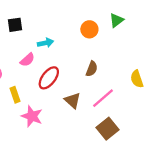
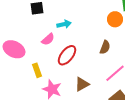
orange circle: (89, 29) -> (115, 19), moved
brown triangle: (73, 100) -> (82, 84), moved, turned 49

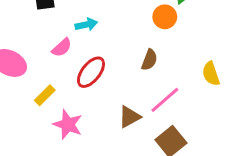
yellow rectangle: (37, 70) -> (45, 95), turned 64
brown triangle: (82, 84) -> (129, 117), moved

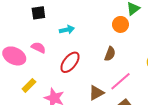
pink semicircle: (62, 48) -> (38, 48), moved, turned -112
yellow rectangle: (45, 95) -> (29, 85), moved

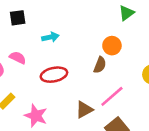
orange circle: (120, 24) -> (112, 46), moved
red ellipse: (70, 62) -> (54, 75), turned 40

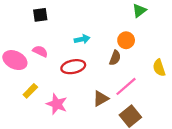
cyan arrow: (50, 37) -> (82, 39), moved

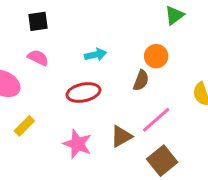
pink semicircle: (40, 51) -> (38, 58), moved
pink star: (57, 104) -> (77, 144), moved

